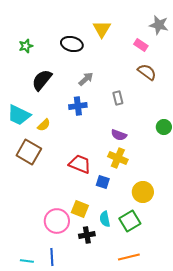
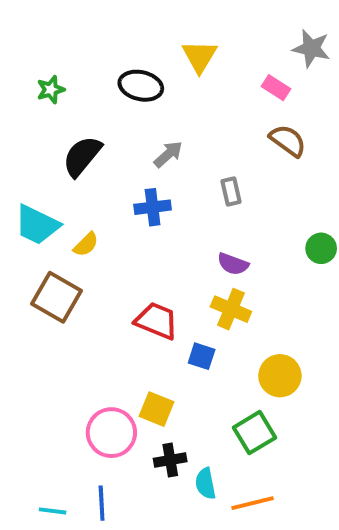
cyan semicircle: (105, 219) -> (205, 484), moved

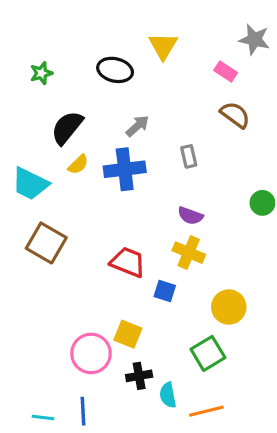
blue cross: (153, 207) -> (125, 169), size x1.4
yellow semicircle: (86, 244) -> (78, 164), moved

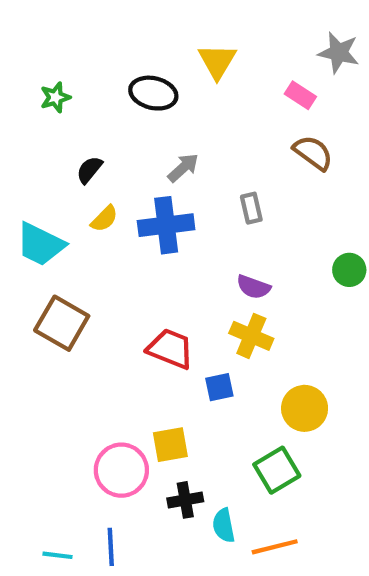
black semicircle: (67, 128) -> (89, 170), size x0.6
blue square: (165, 291) -> (219, 387), turned -30
yellow square: (128, 334) -> (170, 445), turned -32

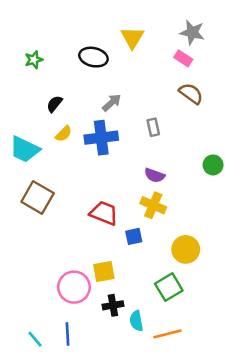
gray star: (339, 53) -> (192, 32), moved
cyan line: (57, 555) -> (35, 339), turned 42

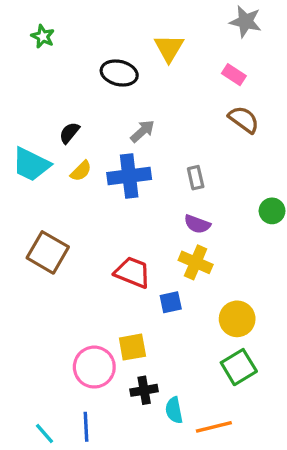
gray star: (192, 32) -> (245, 22), moved
green star: (34, 60) -> (43, 36), moved, turned -30
gray rectangle: (153, 127) -> (196, 178), moved
cyan trapezoid: (25, 149) -> (31, 164), moved
green square: (169, 287) -> (239, 367), moved

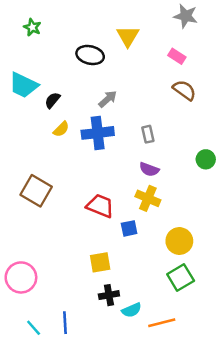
cyan trapezoid: (31, 164) -> (23, 85), moved
pink circle: (94, 367) -> (21, 277), moved
cyan semicircle: (174, 410) -> (132, 310), turned -102

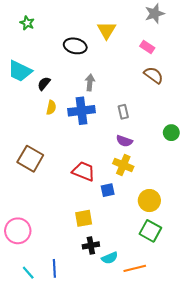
gray star: (186, 16) -> (155, 14), turned -30
gray arrow: (108, 99) -> (90, 82), turned -42
yellow semicircle: (61, 129) -> (51, 108), turned -32
green square: (181, 277) -> (150, 231), turned -30

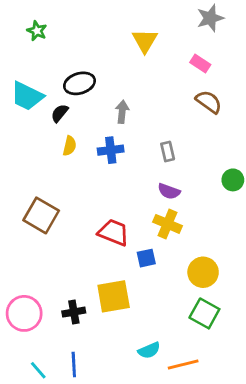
black ellipse: (75, 46) -> (79, 83), moved, turned -30
blue cross: (81, 111) -> (111, 150), size x0.7
yellow square: (84, 218) -> (114, 296), size x1.4
black cross: (91, 245) -> (74, 312), moved

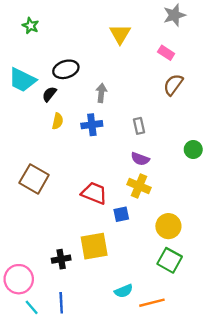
brown semicircle: (209, 102) -> (173, 85), turned -90
pink circle: (24, 313) -> (19, 279), moved

